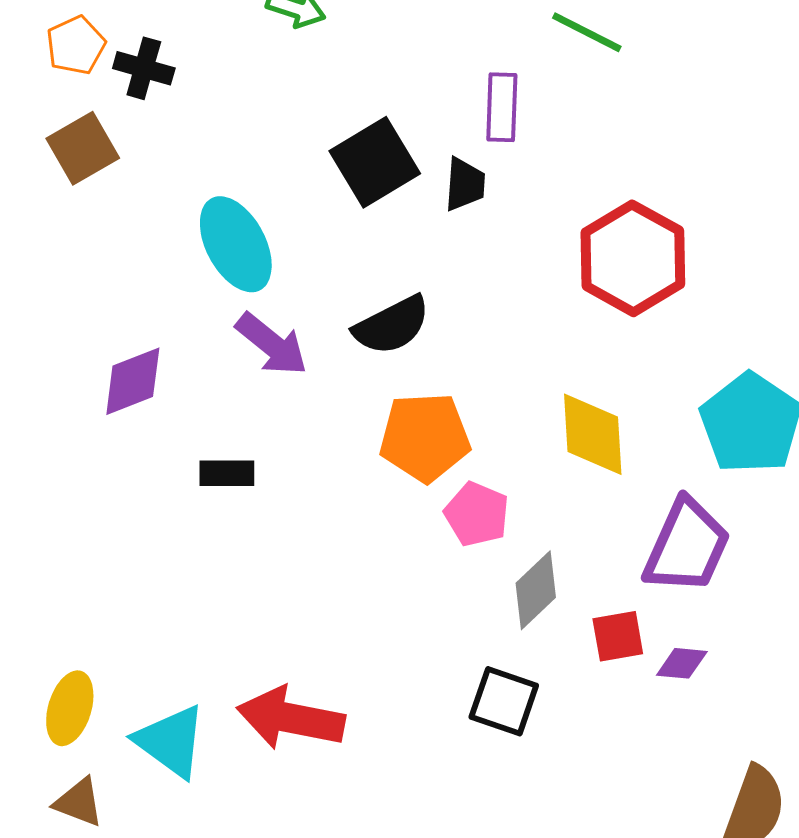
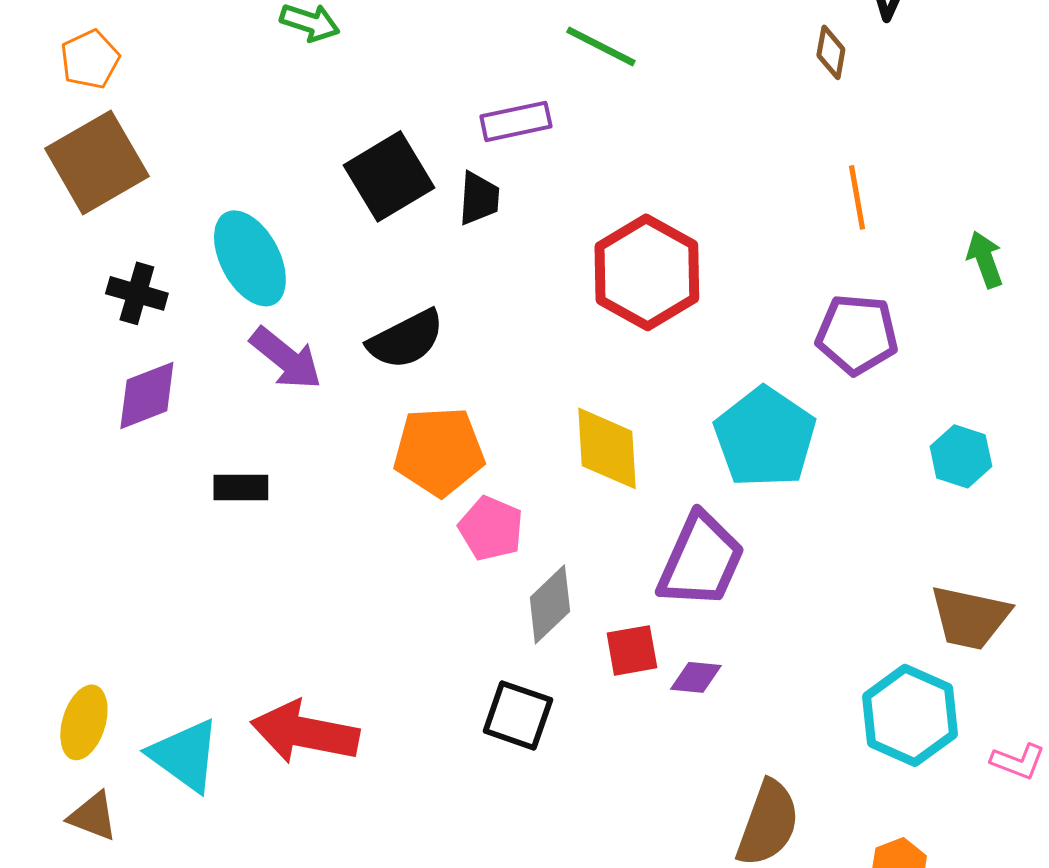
black cross: (144, 68) -> (137, 293), moved
purple rectangle: (502, 107) -> (516, 121), turned 76
brown square: (83, 148) -> (97, 162), size x1.4

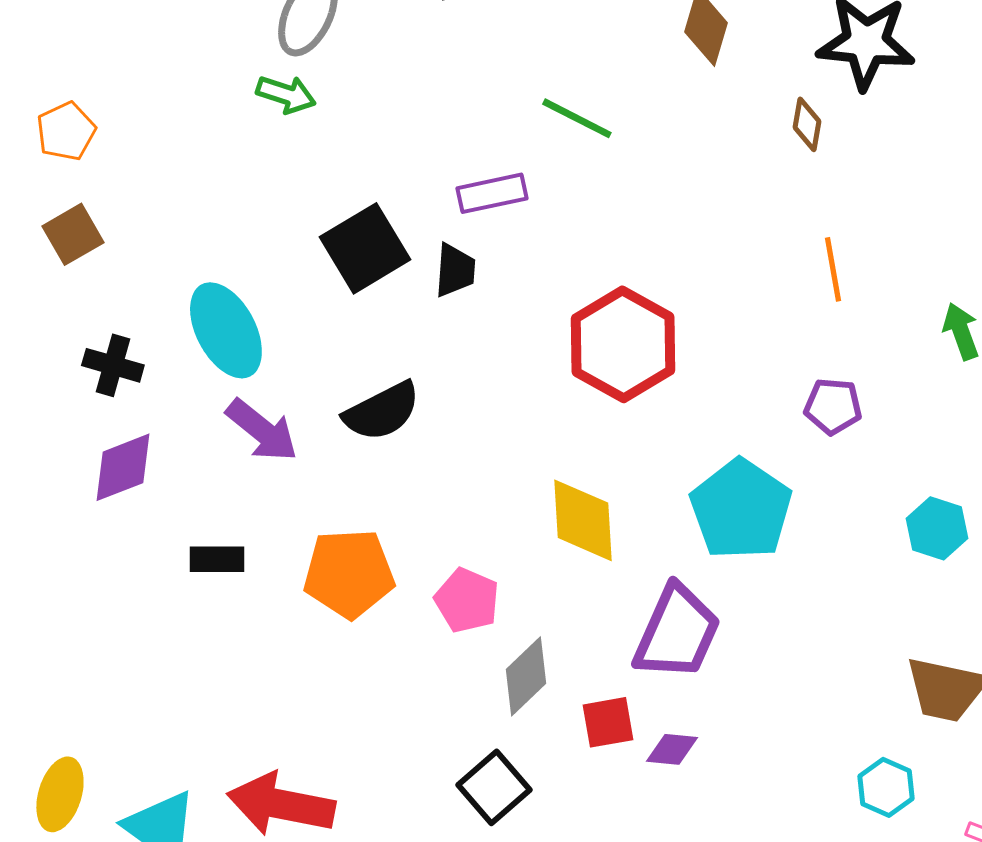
brown square: (97, 162) -> (73, 234), size x0.6
purple pentagon: (857, 334) -> (833, 406), size x0.7
orange pentagon: (439, 451) -> (349, 573), moved
black square: (518, 715) -> (494, 787), turned 30
cyan hexagon: (910, 715) -> (886, 787), size x0.6

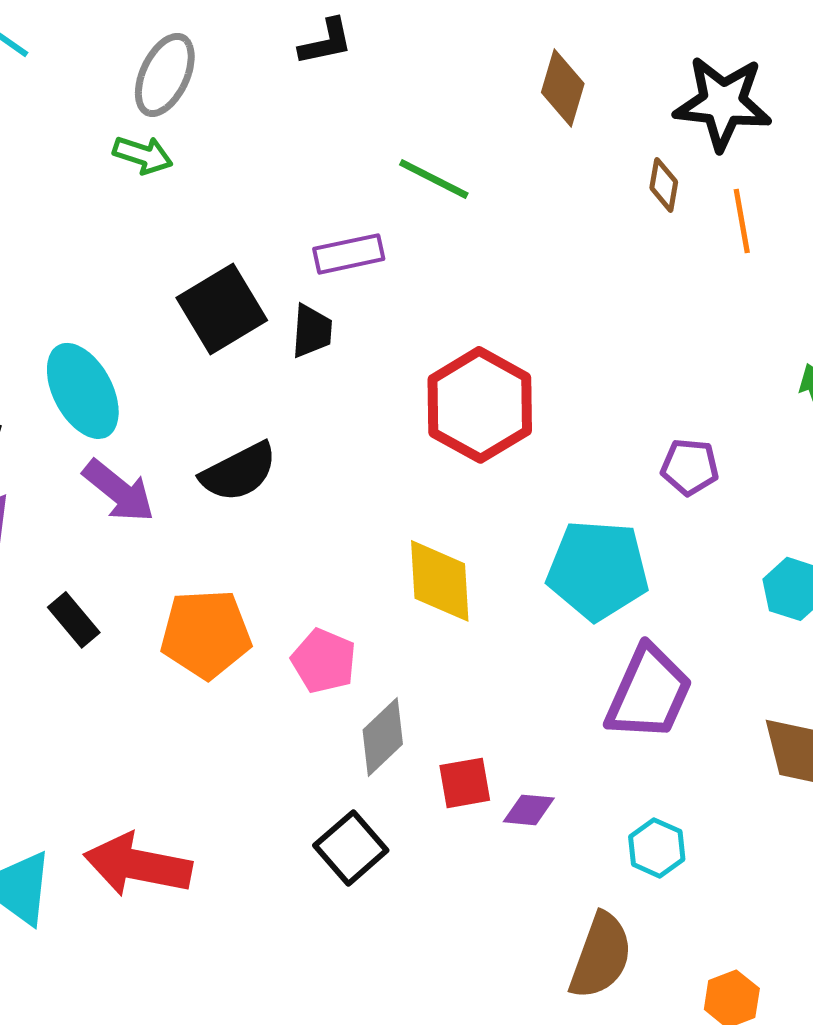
orange line: (833, 269) -> (742, 221), moved
cyan pentagon: (741, 509) -> (598, 570), turned -30
black rectangle: (217, 559) -> (74, 620), turned 50
purple trapezoid: (677, 632) -> (649, 693), moved
cyan hexagon: (886, 787) -> (657, 848), moved

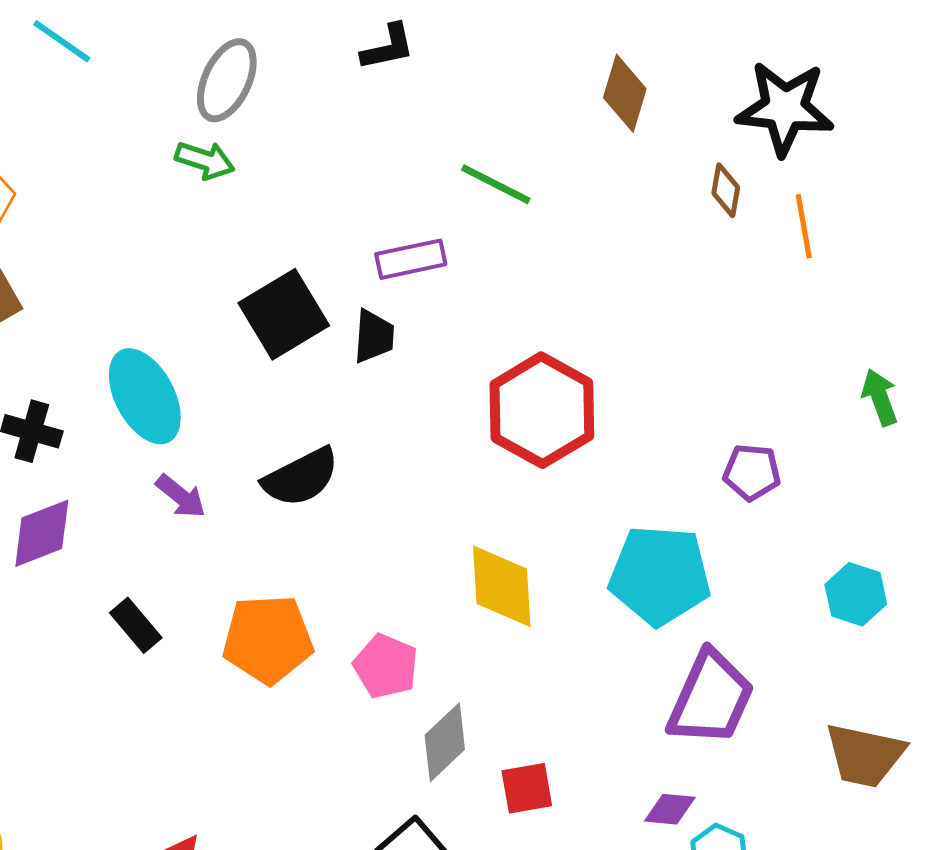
purple arrow: (119, 491) -> (181, 496), size x0.7
purple diamond: (529, 810) -> (670, 809), moved

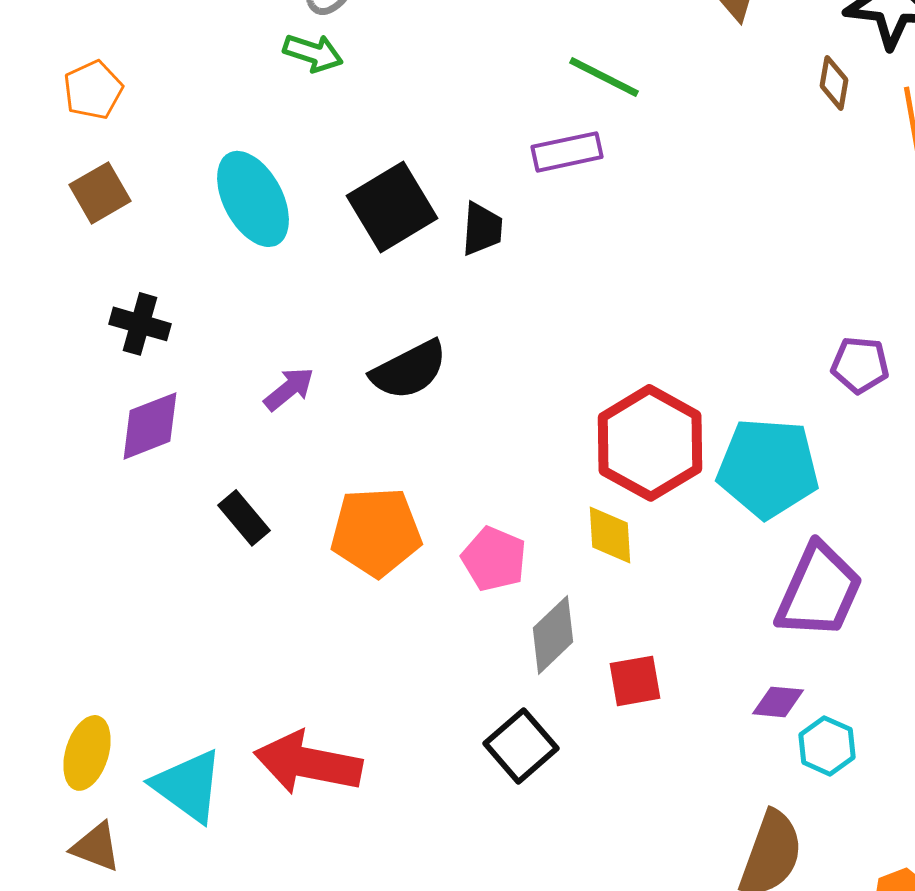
purple rectangle: (411, 259) -> (567, 152), moved
cyan ellipse: (145, 396) -> (253, 199), moved
red hexagon: (542, 410) -> (650, 443), moved
purple arrow: (181, 496) -> (289, 389), turned -78
yellow diamond: (502, 586) -> (610, 535), moved, size x0.7

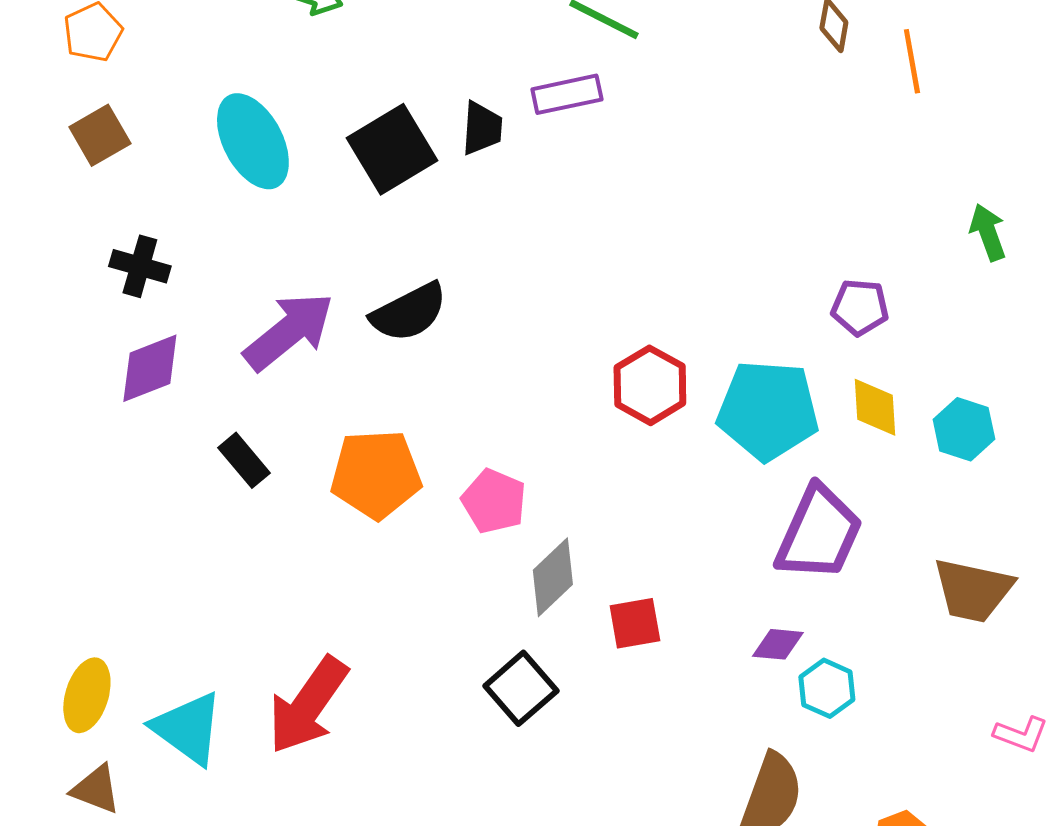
black trapezoid: (482, 229) -> (482, 128), moved
purple arrow: (289, 389) -> (289, 331), size x1.8
red hexagon: (650, 443) -> (650, 385), size x0.7
yellow diamond: (610, 535) -> (875, 407), moved
red arrow: (308, 763) -> (308, 705), turned -66

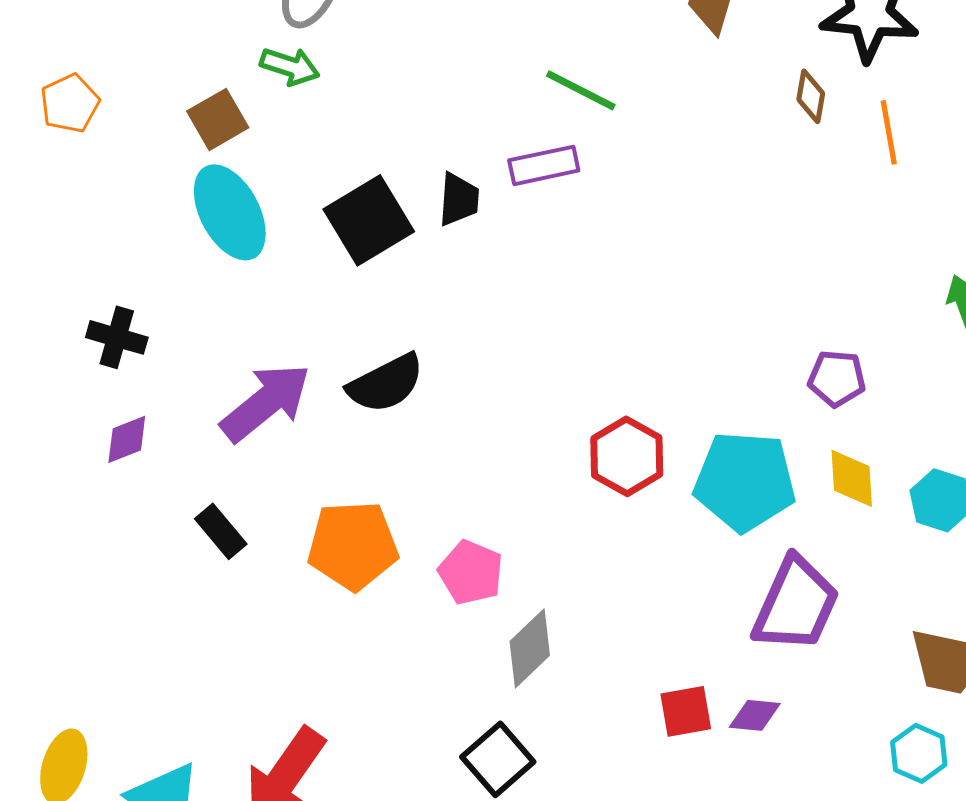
brown square: (100, 135) -> (218, 119), moved
purple diamond: (150, 368) -> (127, 439), size x0.7
red square: (635, 623) -> (686, 711), moved
cyan hexagon: (827, 688) -> (919, 753), moved

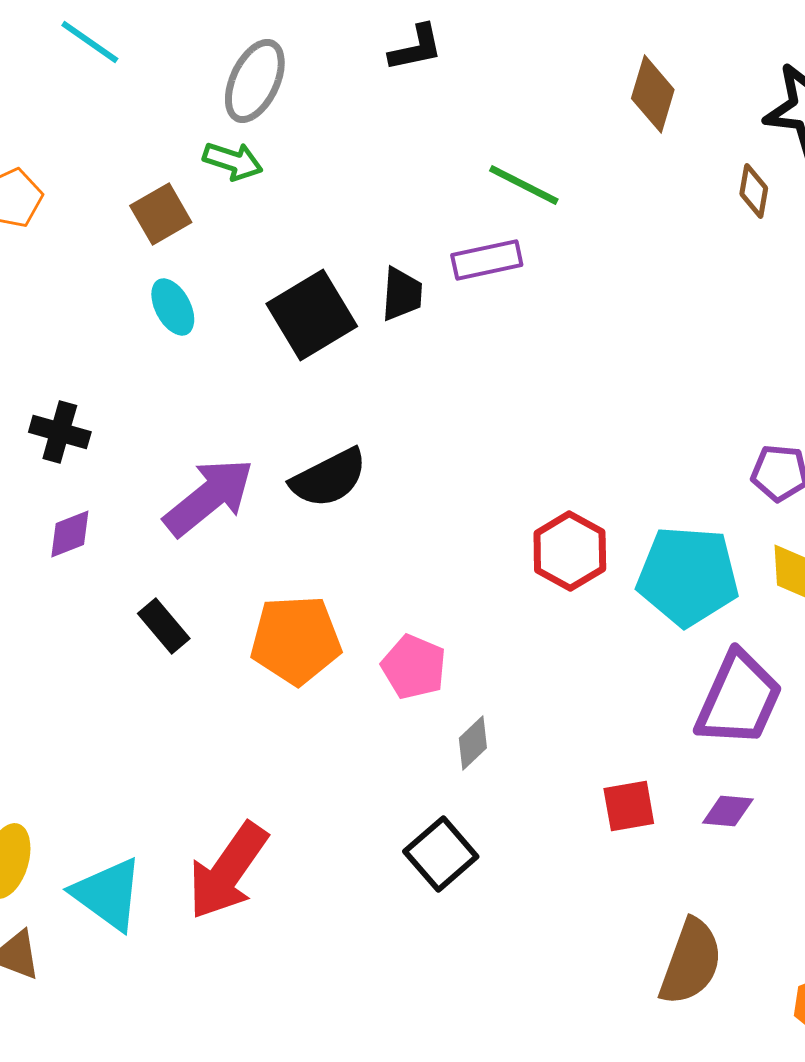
cyan ellipse: (230, 212) -> (173, 307), size x0.6
gray diamond: (530, 648) -> (473, 743), size x0.7
purple diamond: (755, 715) -> (728, 811), moved

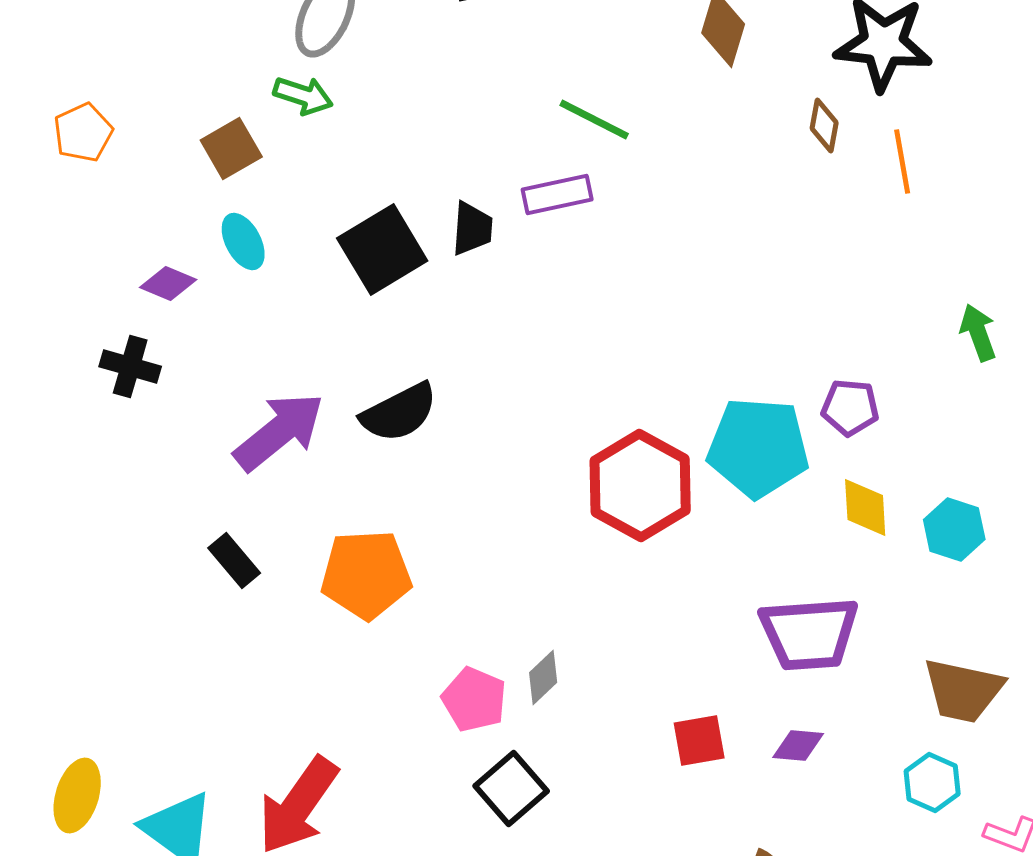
purple diamond: (70, 534) -> (168, 284), moved, turned 44
red hexagon: (570, 551) -> (640, 486), size x1.4
cyan pentagon: (688, 576) -> (758, 448), moved
pink pentagon: (414, 667) -> (474, 700), moved
purple trapezoid: (739, 699) -> (809, 634), turned 62

